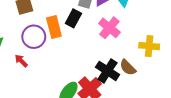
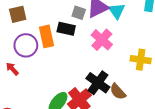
black rectangle: (73, 18) -> (66, 29), turned 72
brown semicircle: (128, 67) -> (118, 92), moved

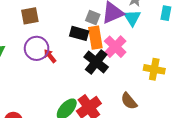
orange rectangle: (46, 36) -> (95, 38), moved
red arrow: (12, 69) -> (50, 56), moved
black cross: (98, 83) -> (96, 62), moved

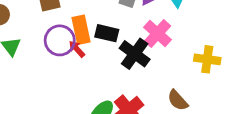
black rectangle: (79, 33) -> (107, 33), moved
orange rectangle: (95, 38) -> (81, 30), moved

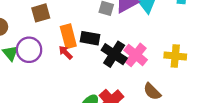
pink cross: (157, 34) -> (136, 55), moved
purple circle: (60, 40) -> (29, 50), moved

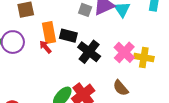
pink cross: (136, 55) -> (124, 52), moved

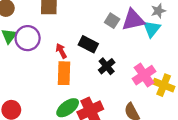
orange rectangle: (49, 33) -> (64, 73), moved
black cross: (89, 52) -> (107, 66), size x0.7

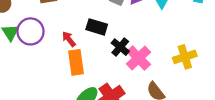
pink cross: (144, 75) -> (139, 58), moved
yellow cross: (164, 85) -> (185, 57), turned -30

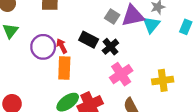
purple circle: (30, 31) -> (43, 47), moved
black cross: (120, 47) -> (110, 47), moved

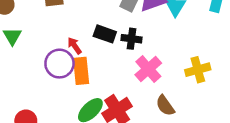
purple circle: (43, 47) -> (59, 64), moved
black cross: (110, 47) -> (132, 39), turned -35

